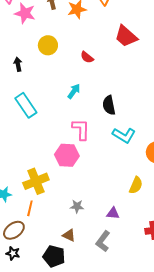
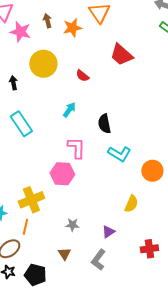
yellow circle: (48, 45) -> (43, 64), size x1.4
purple triangle: (113, 213) -> (108, 232), turned -40
brown triangle: (69, 235) -> (64, 254), turned 32
black pentagon: (54, 256) -> (35, 275), moved

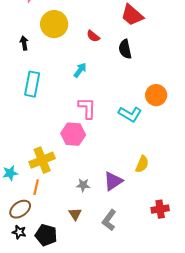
cyan rectangle: (21, 124) -> (32, 84), turned 45
black semicircle: (104, 124) -> (125, 49), moved
orange circle: (152, 171) -> (156, 95), moved
purple triangle: (108, 232) -> (113, 181), moved, size x1.5

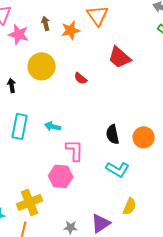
black semicircle: (125, 49) -> (113, 134), moved
cyan arrow: (80, 70) -> (53, 126), moved, turned -112
cyan L-shape: (130, 114) -> (118, 169), moved

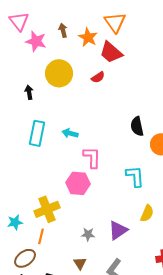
orange star: (71, 30) -> (88, 37), turned -30
red trapezoid: (120, 57) -> (111, 52), moved
red semicircle: (81, 78) -> (98, 77), moved, turned -72
black semicircle: (113, 134) -> (137, 126), moved
cyan L-shape: (118, 169) -> (135, 176), turned -125

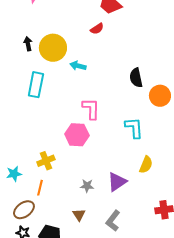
yellow circle: (59, 73) -> (53, 48), moved
cyan arrow: (70, 133) -> (78, 66), moved
yellow cross: (47, 209) -> (46, 161), size x0.7

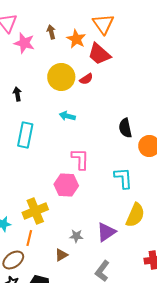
yellow circle: (53, 48) -> (61, 77), moved
yellow cross: (46, 161) -> (35, 211), size x1.4
yellow semicircle: (146, 165) -> (135, 215), size x1.4
brown triangle: (79, 215) -> (61, 255), moved, turned 32

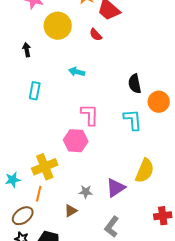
yellow circle: (61, 77) -> (58, 26), moved
red semicircle: (86, 79) -> (96, 35), turned 80
cyan rectangle: (25, 135) -> (35, 91), size x0.7
cyan L-shape: (123, 178) -> (133, 120), moved

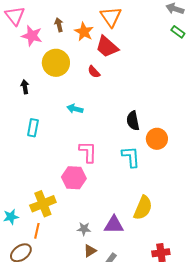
purple triangle: (116, 188) -> (114, 225), turned 35
brown triangle: (71, 211) -> (90, 251), moved

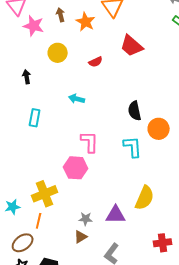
red trapezoid: (107, 47) -> (132, 46), moved
yellow circle: (56, 63) -> (58, 53), size x0.7
red semicircle: (94, 72) -> (96, 62), turned -72
brown triangle: (90, 251) -> (81, 237), moved

